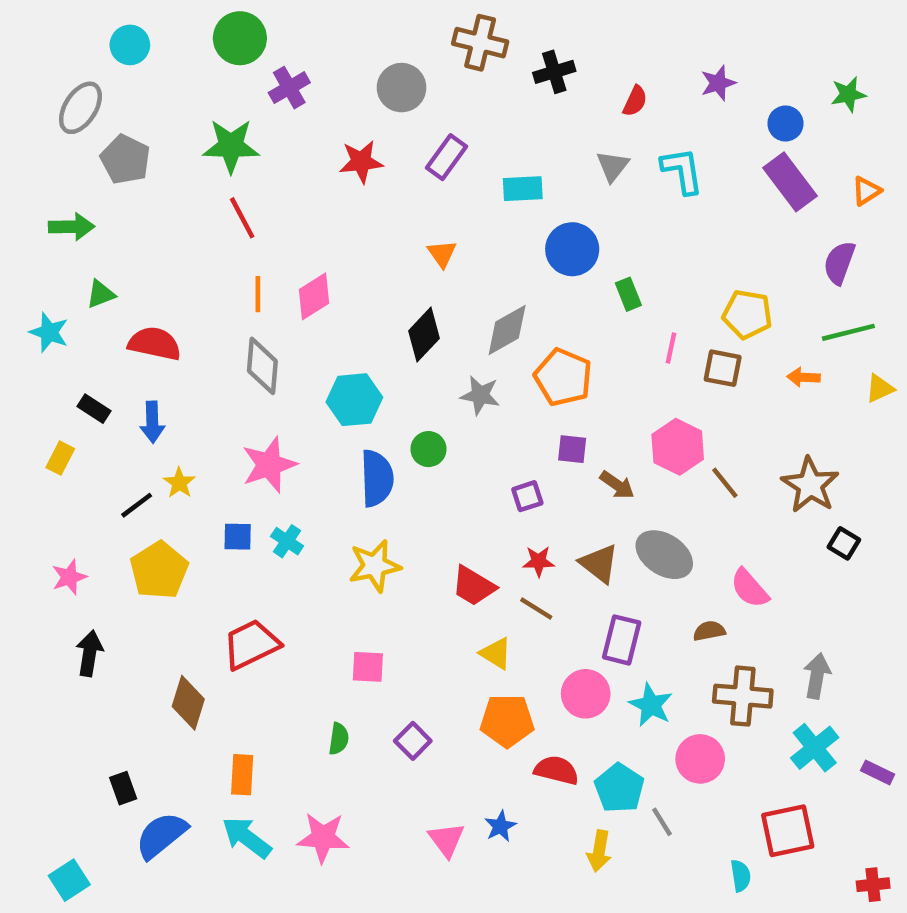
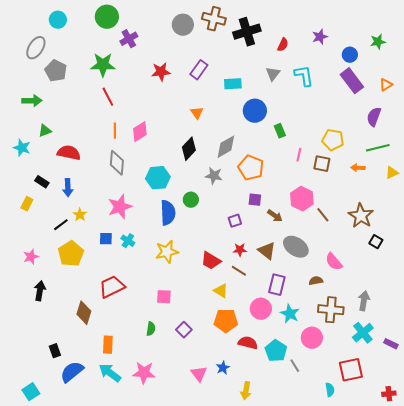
black cross: (554, 72) -> (247, 32), size x1.5
gray circle: (402, 88) -> (183, 25), moved
yellow arrow: (599, 851) -> (246, 391), moved

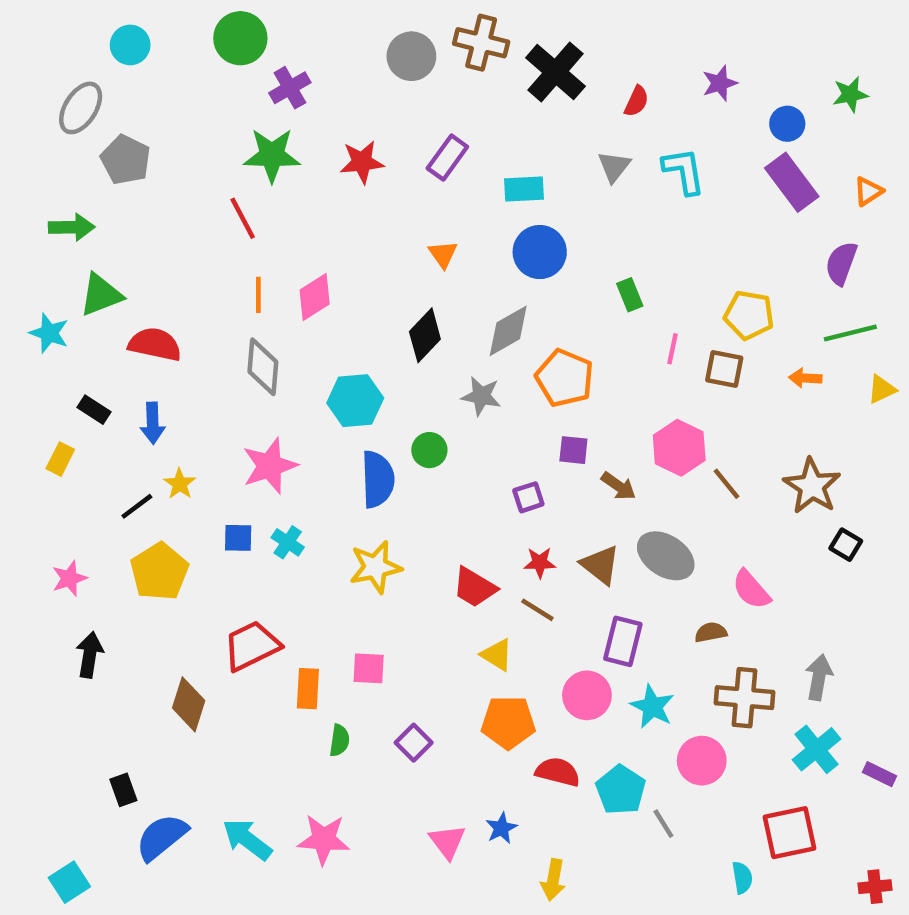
black cross: (247, 32) -> (555, 72), turned -32
green star: (103, 65) -> (272, 155), moved
blue circle: (255, 111) -> (540, 252), moved
green triangle: (45, 131) -> (101, 295), size x1.5
orange rectangle: (108, 345) -> (308, 689), moved

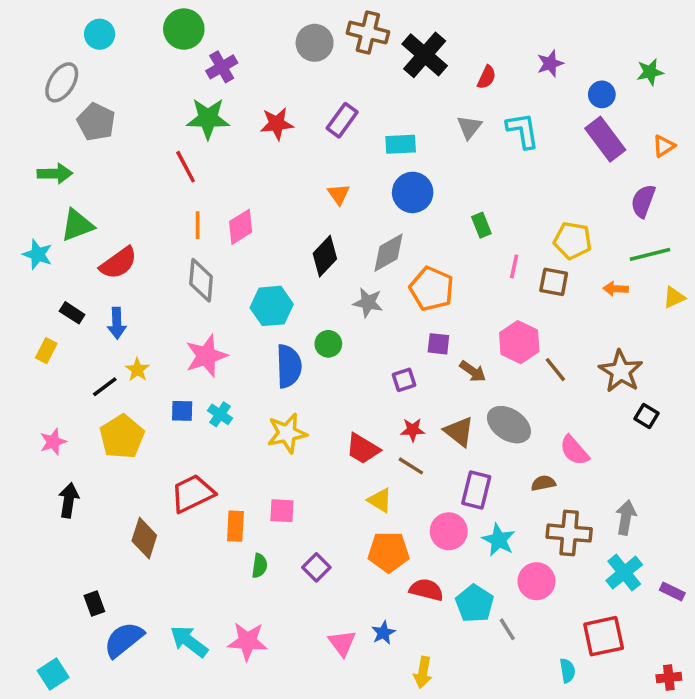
red semicircle: (155, 344) -> (118, 263), turned 132

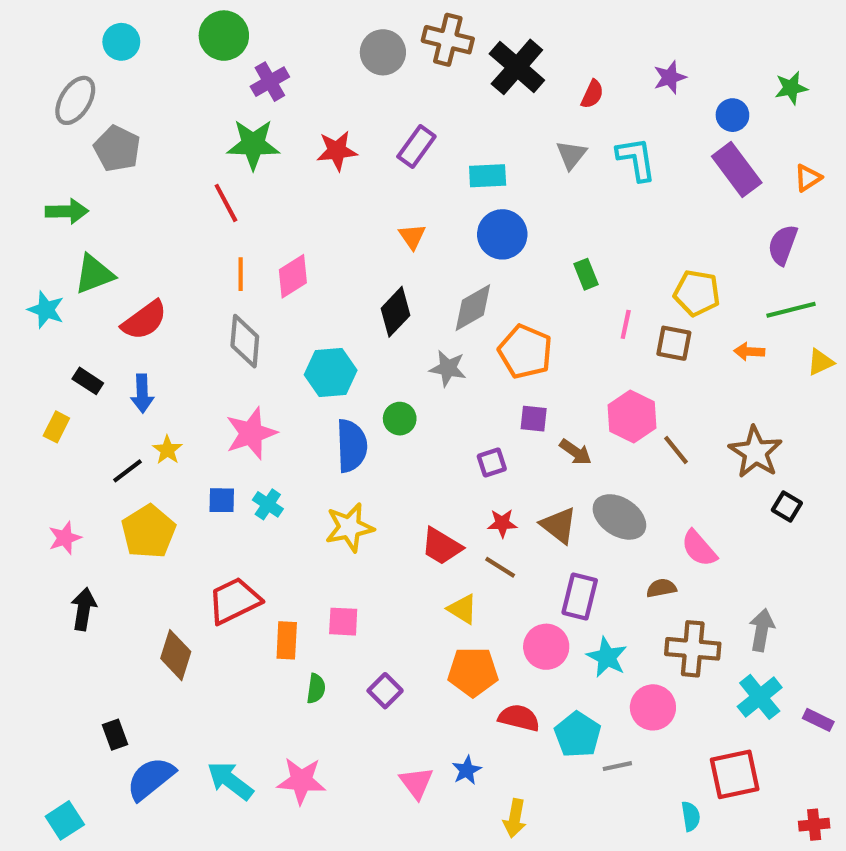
gray line: (507, 629) -> (617, 766), turned -70

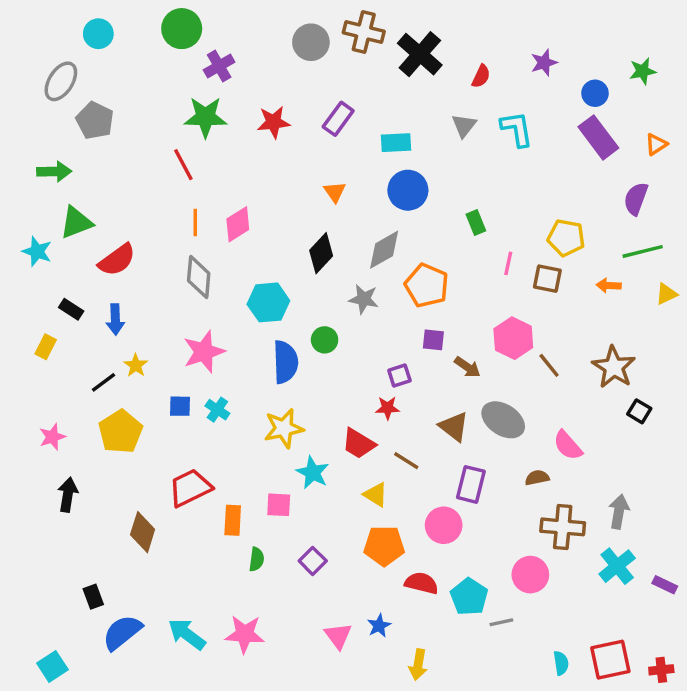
red star: (502, 523) -> (387, 408), moved
cyan star: (607, 657) -> (313, 473), moved
red square: (735, 774) -> (610, 660), moved

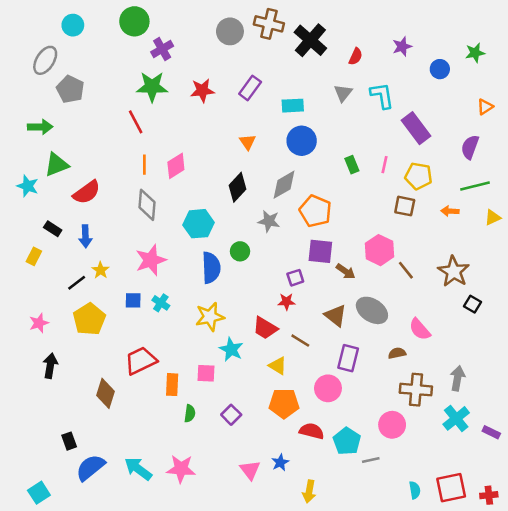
purple rectangle: (598, 137) -> (416, 128), moved
pink line: (508, 263) -> (385, 165), moved
purple square: (433, 340) -> (320, 251), size x1.5

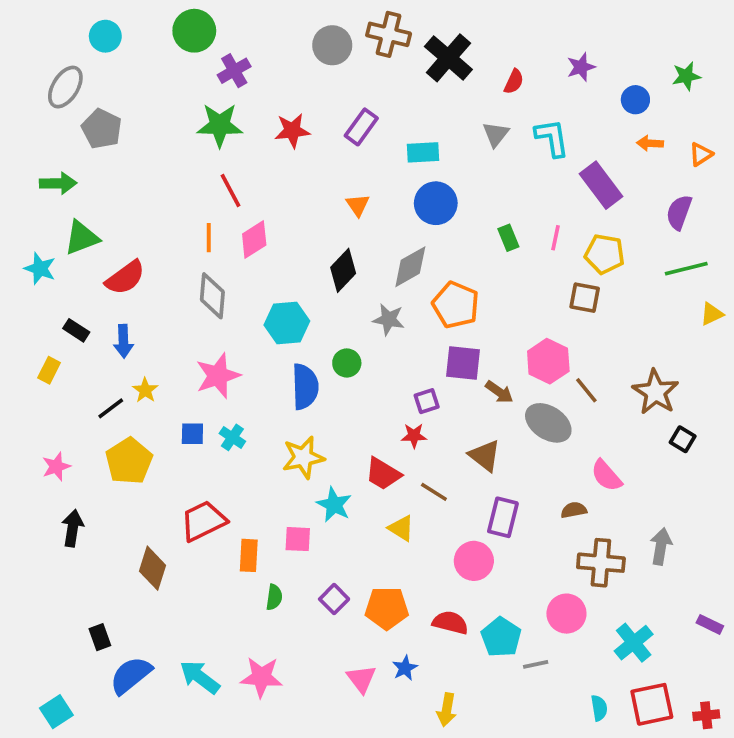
red line: (136, 122) -> (231, 191), moved
orange arrow: (450, 211) -> (650, 143), moved
gray ellipse: (372, 310) -> (548, 423), moved
orange pentagon: (284, 403) -> (387, 608), moved
cyan cross: (456, 418) -> (634, 643), moved

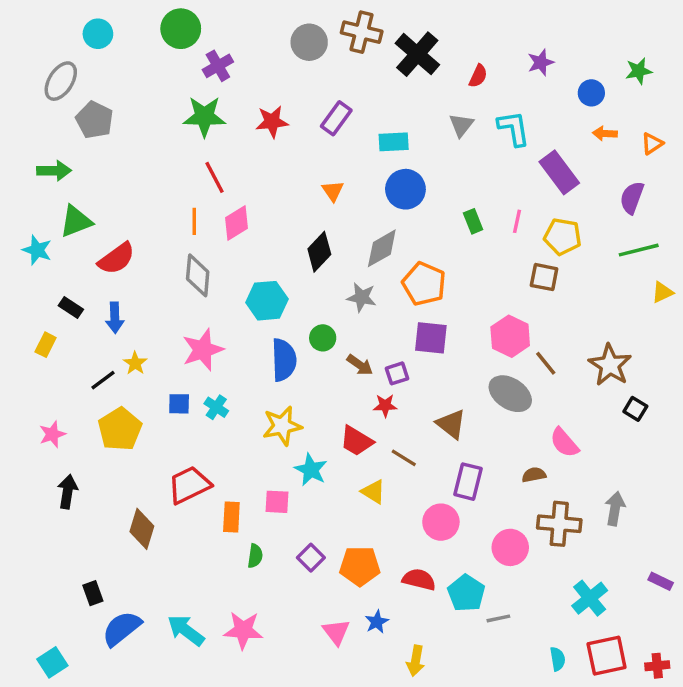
brown arrow: (499, 392) -> (360, 365), moved
pink circle: (566, 614) -> (510, 547), moved

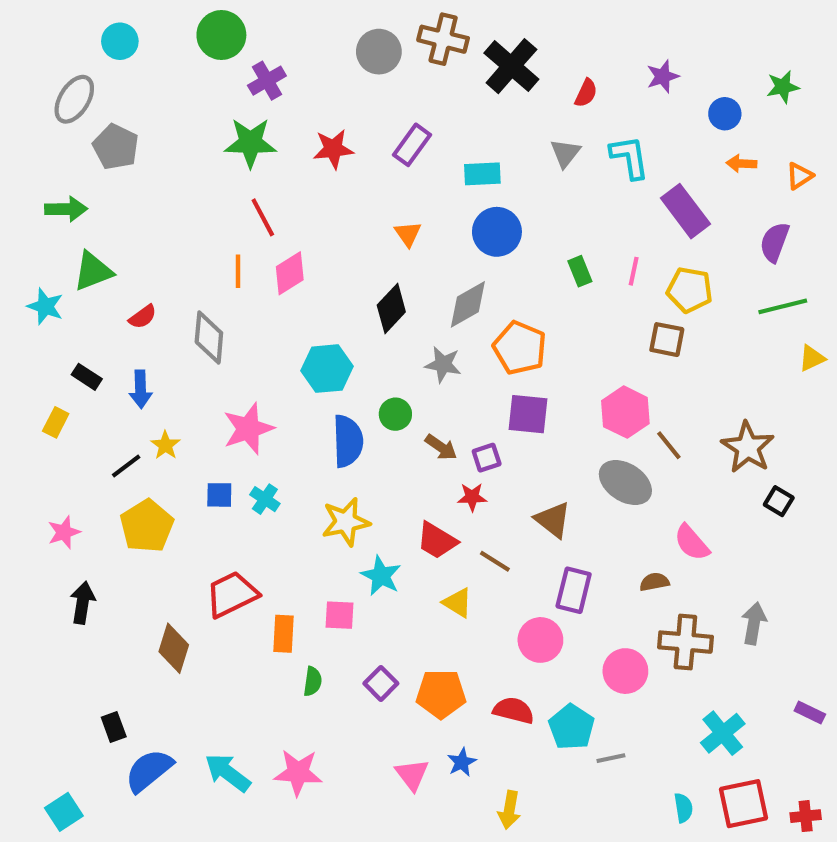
red semicircle: (117, 258) -> (143, 317), size x0.6
gray diamond: (198, 275) -> (209, 337), moved

